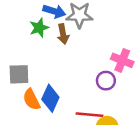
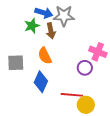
orange semicircle: (32, 100) -> (45, 56), moved

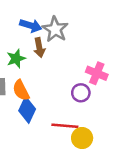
gray star: (64, 16) -> (55, 29), turned 30
green star: (32, 26) -> (16, 59), moved
orange semicircle: (45, 56) -> (21, 90), moved

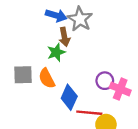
green star: (16, 59) -> (56, 52), moved
pink cross: (97, 73) -> (120, 89), moved
blue diamond: (27, 110) -> (69, 97), moved

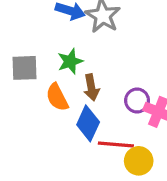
brown arrow: (64, 37) -> (91, 87), moved
gray square: (23, 75) -> (24, 68), moved

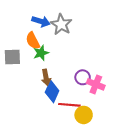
brown arrow: (91, 87) -> (46, 77), moved
orange semicircle: (57, 97) -> (33, 41), moved

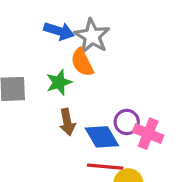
orange semicircle: (33, 41) -> (82, 62), moved
blue diamond: (52, 92) -> (102, 137), moved, turned -55

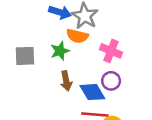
orange semicircle: (82, 62) -> (77, 36), turned -50
pink cross: (148, 134) -> (111, 51), moved

